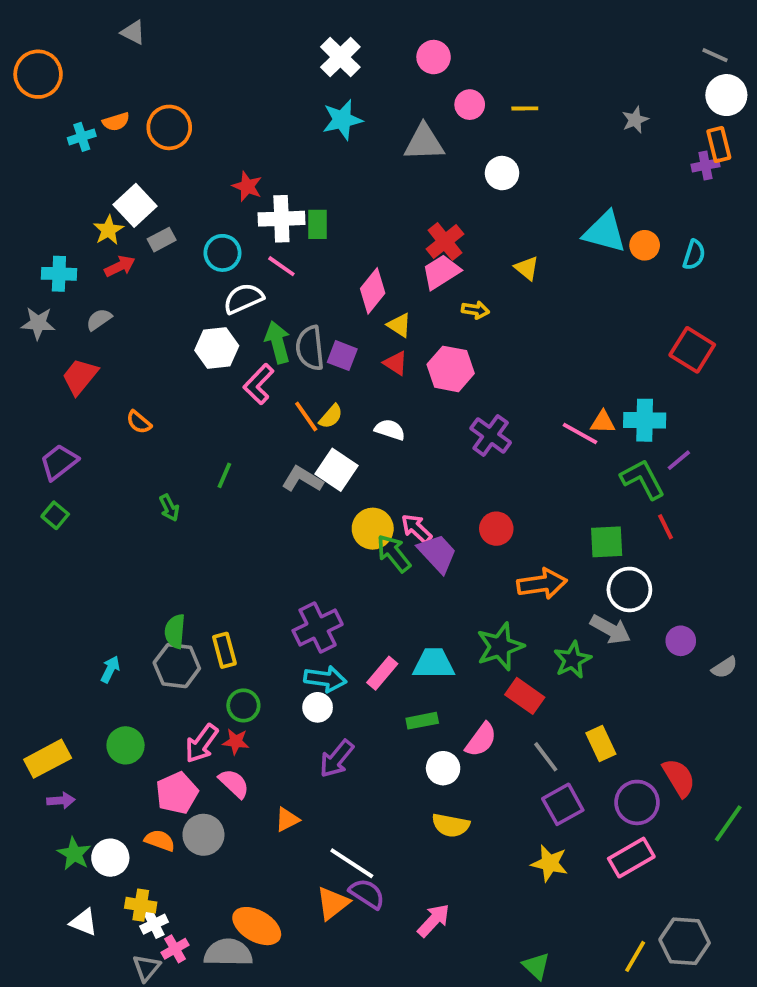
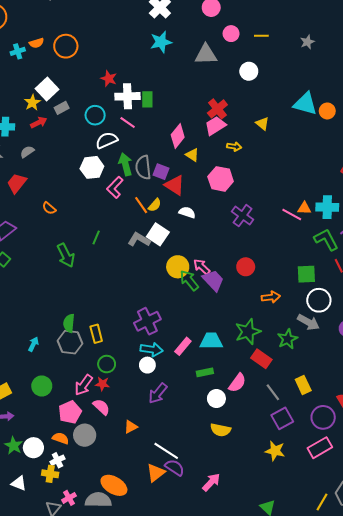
gray star: (635, 120) -> (307, 42), moved
red triangle: (396, 363) -> (175, 185), moved, size x1.5
green arrow: (169, 508) -> (66, 255), size x1.6
orange arrow: (542, 584) -> (271, 297), size x0.7
white cross: (154, 924) -> (57, 460), moved

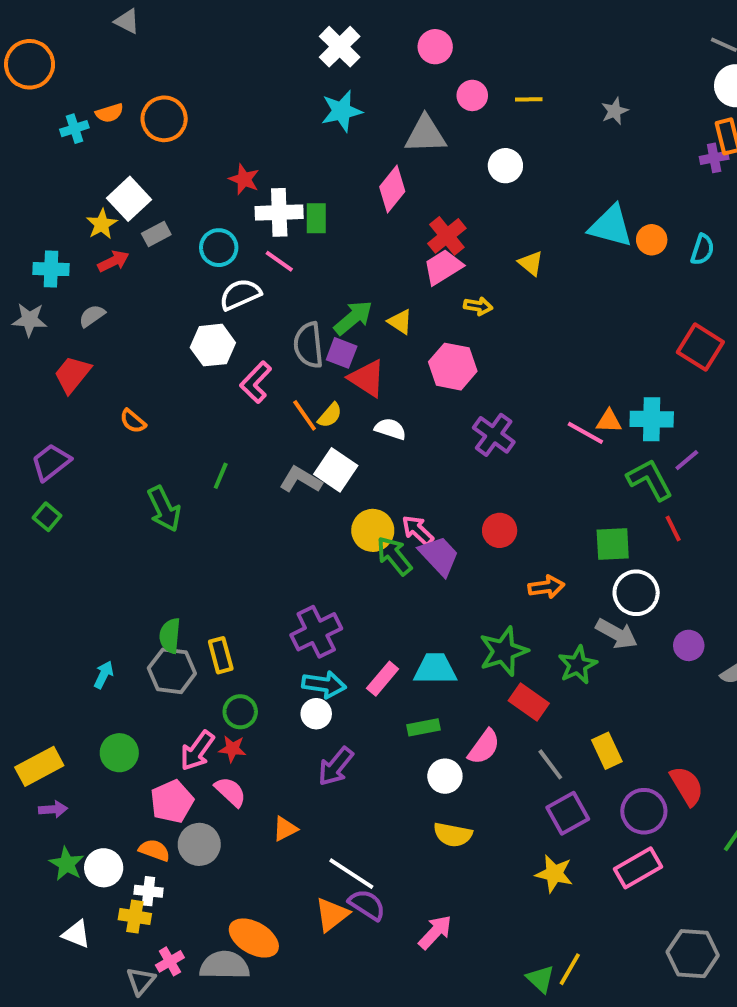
pink diamond: (178, 136) -> (392, 189), moved
green arrow: (125, 164) -> (353, 318), moved, turned 65
white cross: (57, 460) -> (149, 891), turned 32
yellow line: (322, 502) -> (570, 969), moved

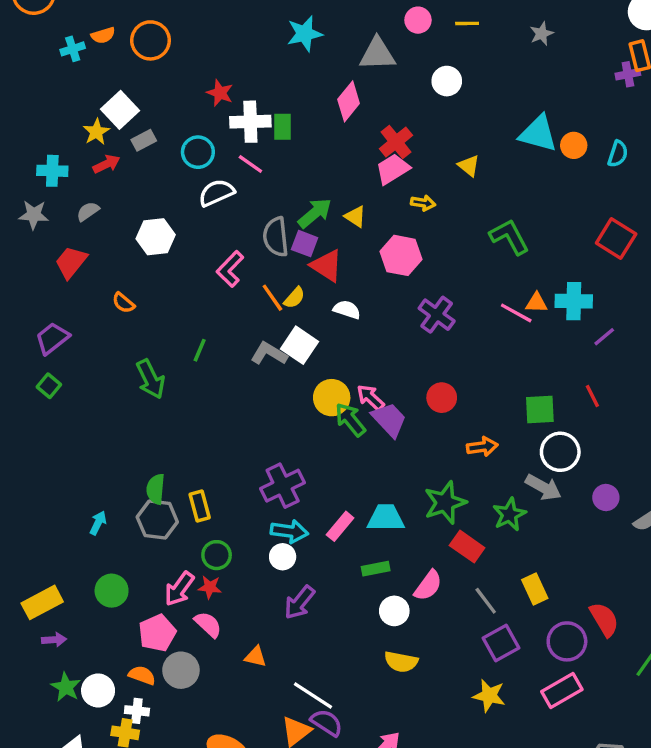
white hexagon: (213, 345) -> (156, 237), moved
green L-shape: (650, 480) -> (509, 237), moved
orange triangle: (285, 829) -> (255, 657), turned 40

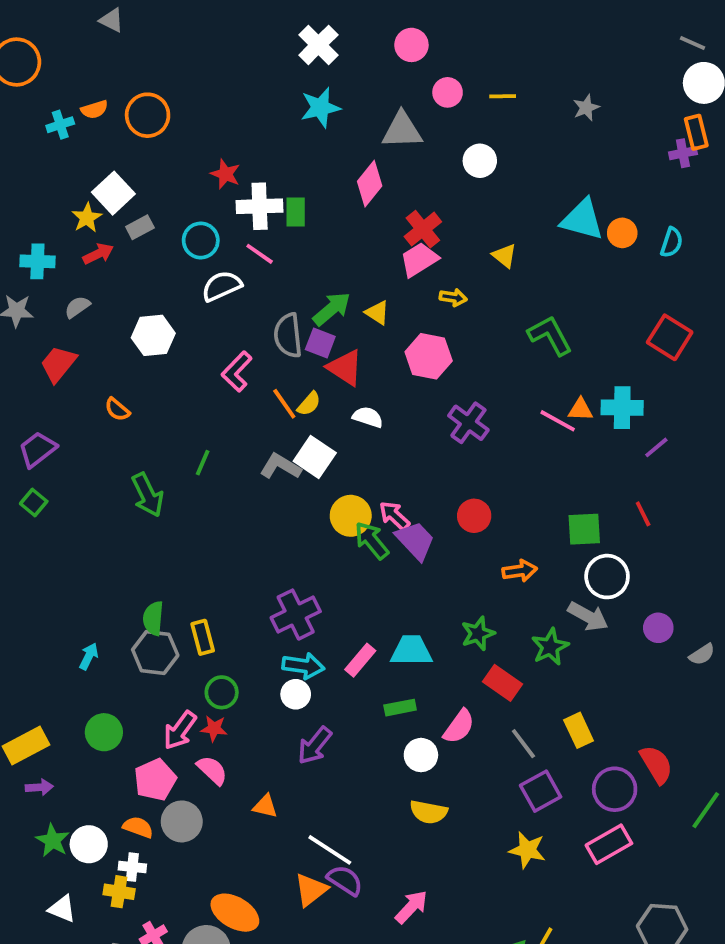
green star: (445, 503) -> (478, 633), size x0.7

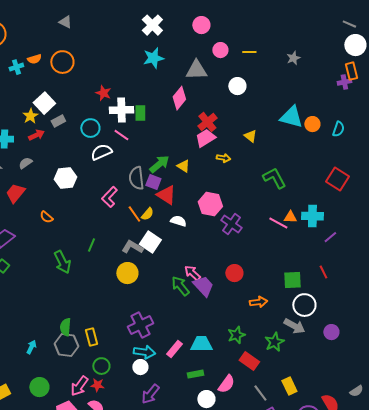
gray triangle: (111, 20) -> (65, 22), moved
pink hexagon: (429, 356) -> (210, 204), moved
yellow circle: (351, 516) -> (127, 273), moved
gray semicircle: (702, 654) -> (356, 391), moved

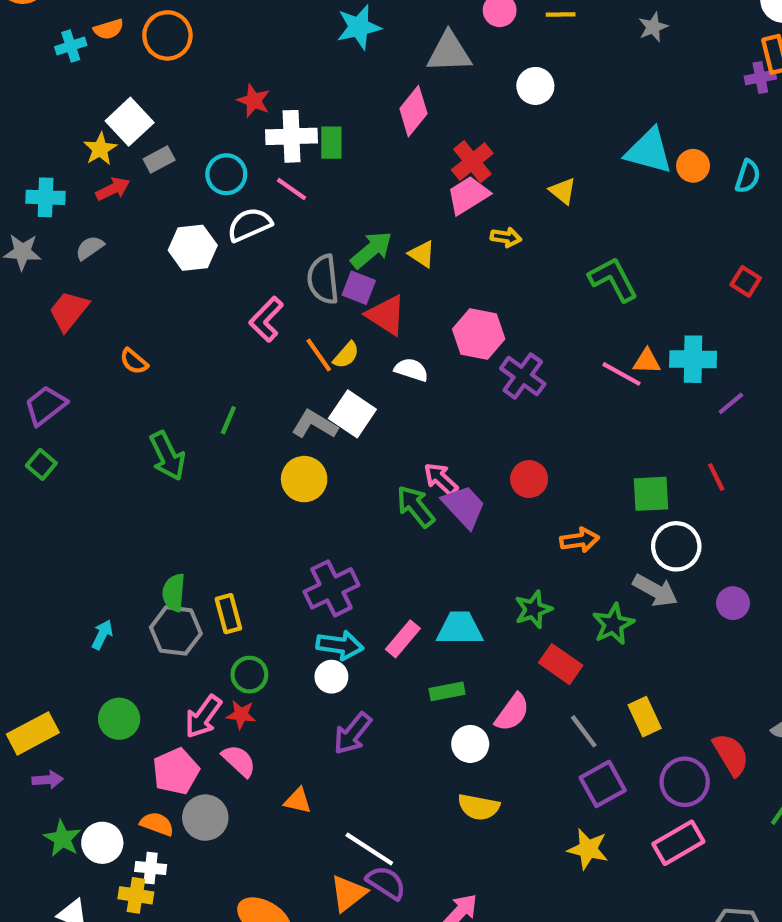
white hexagon: (65, 178) -> (193, 248), moved
red square: (337, 179) -> (746, 281), size x0.6

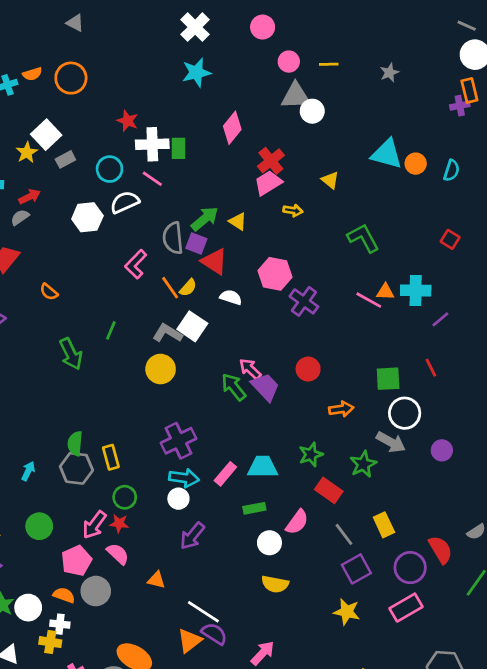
gray triangle: (449, 52) -> (296, 96), moved
red arrow: (113, 189) -> (30, 197), moved

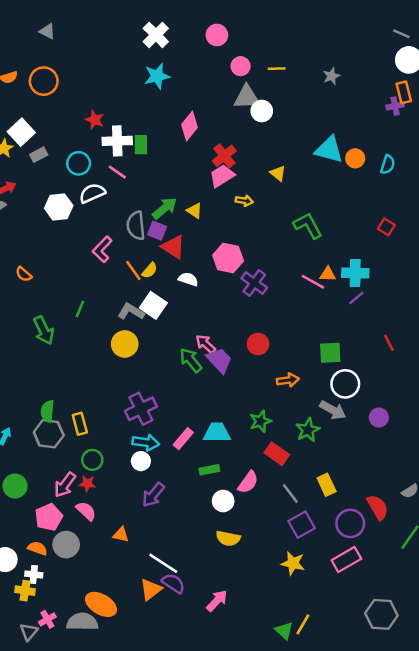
purple line: (440, 319) -> (356, 298), moved
red line: (431, 368) -> (389, 343), moved

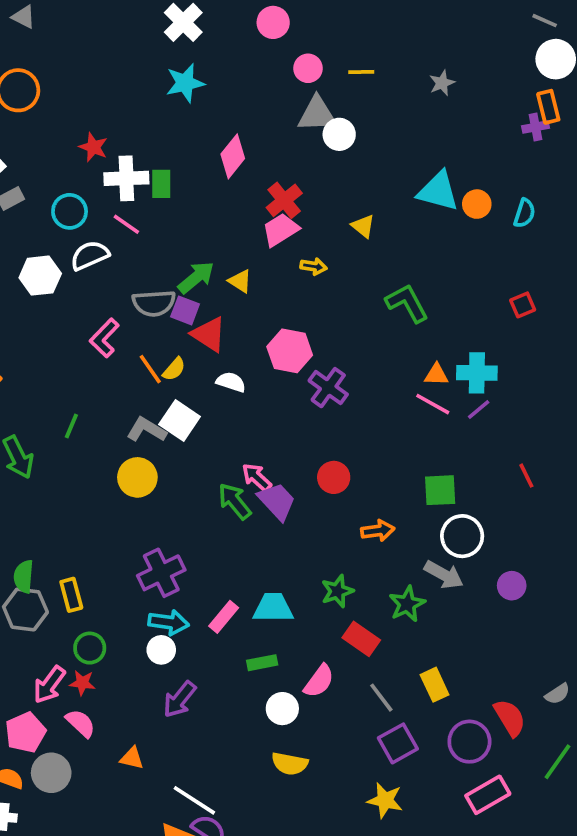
gray semicircle: (136, 226) -> (154, 303), turned -88
red square: (386, 227) -> (523, 305), turned 35
pink line: (313, 282) -> (433, 404), moved
pink rectangle: (346, 560) -> (488, 795), moved

